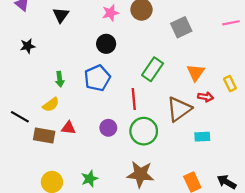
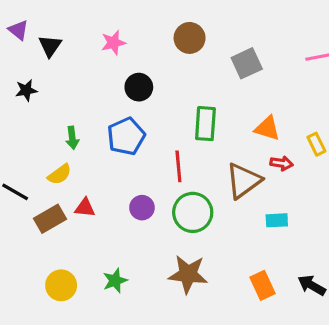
pink star: (111, 13) -> (113, 43), moved
black triangle: (61, 15) -> (50, 46), moved
green rectangle: (153, 69) -> (205, 124), turned -30
orange triangle: (196, 73) -> (267, 128), turned -48
brown rectangle: (44, 136) -> (50, 219), turned -40

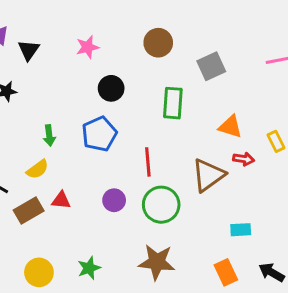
green rectangle: (205, 124) -> (173, 103), moved
cyan rectangle: (277, 220) -> (241, 230), moved

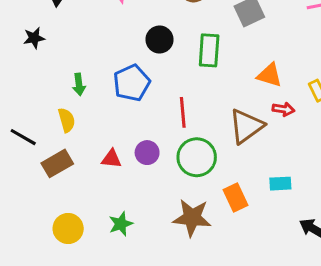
black circle: (111, 88) -> (159, 40), moved
yellow semicircle: (37, 169) -> (67, 120), turned -70
red triangle: (61, 200) -> (111, 159), moved
orange rectangle: (226, 272) -> (235, 198), moved

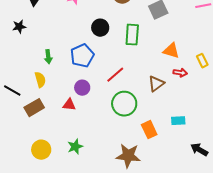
red line: (183, 112) -> (115, 75), turned 54
brown triangle: (246, 126) -> (156, 84), size x0.7
purple circle: (147, 153) -> (82, 88), moved
brown star: (192, 218) -> (128, 156), moved

